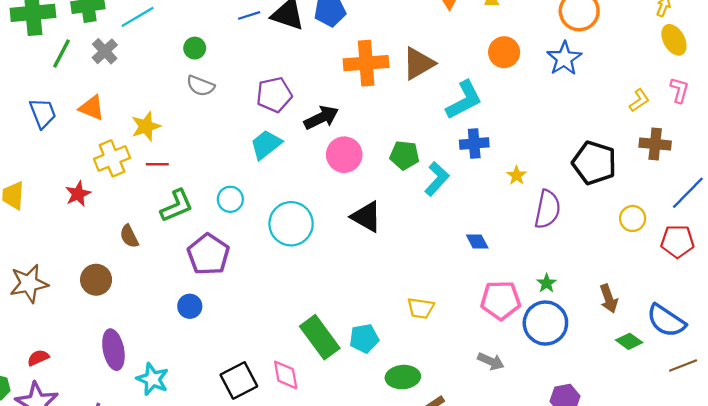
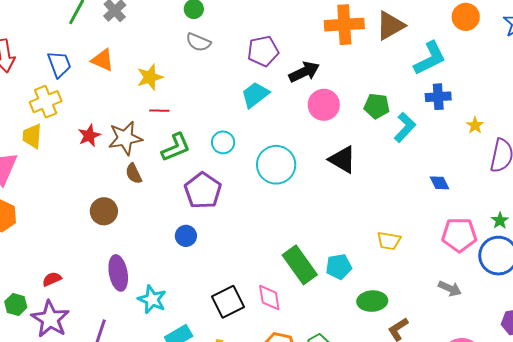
yellow cross: (112, 158) -> (46, 102), moved
brown star: (29, 284) -> (125, 138), moved

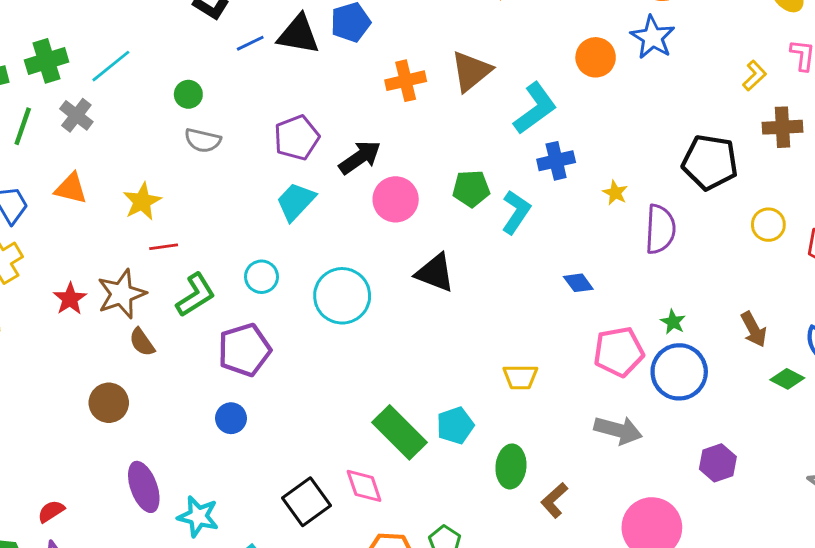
orange circle: (466, 17) -> (596, 57), moved
orange cross: (344, 25) -> (406, 81), size x0.7
purple pentagon: (203, 191) -> (244, 350), turned 30
gray arrow: (450, 288) -> (618, 430), size x1.4
green ellipse: (372, 301) -> (511, 466), turned -72

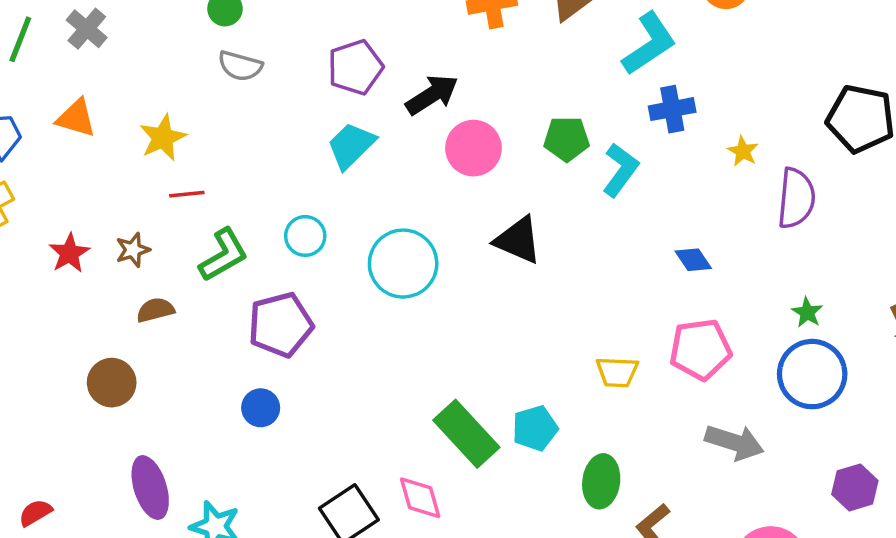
brown star: (122, 294) -> (133, 250), size x0.6
brown semicircle: (142, 342) -> (155, 310), turned 108
pink pentagon: (619, 352) -> (700, 349), moved

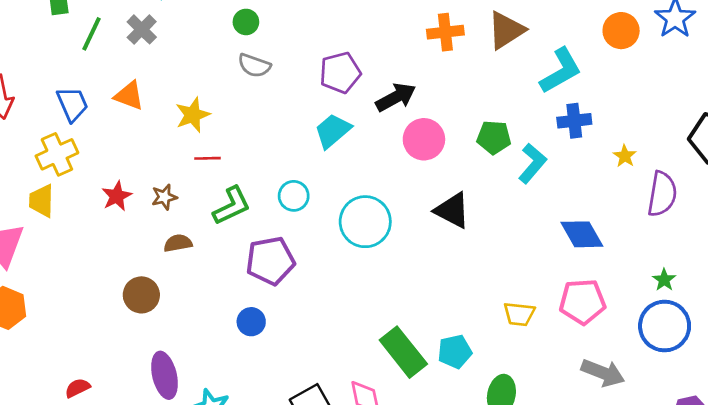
blue diamond: (693, 260) -> (582, 234), size x1.6

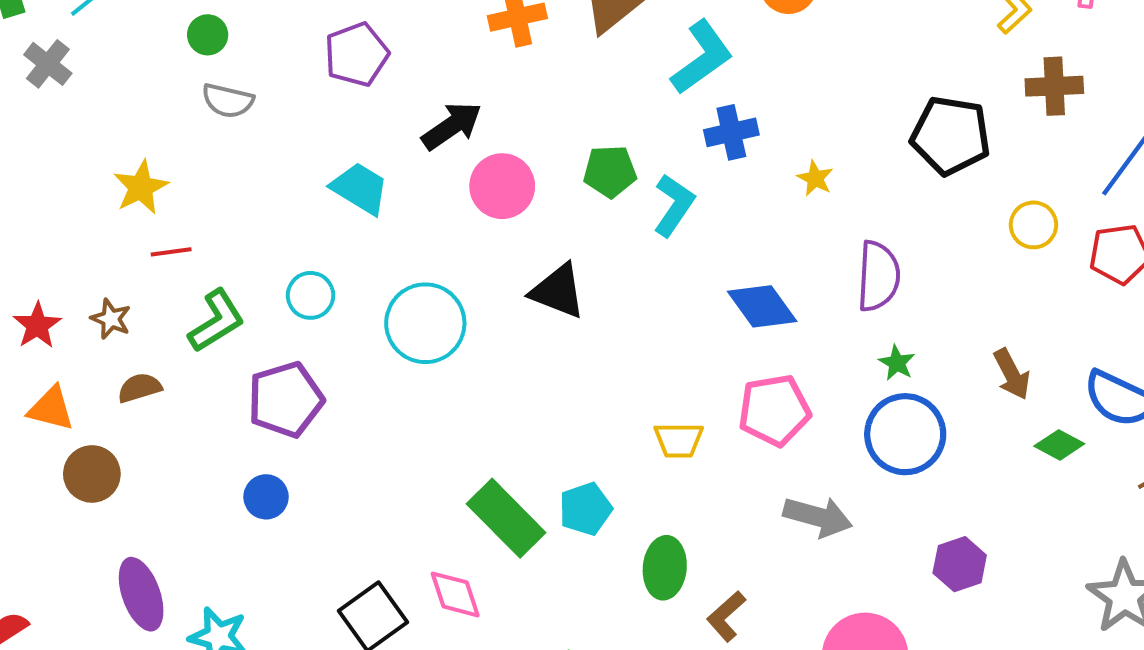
purple pentagon: (340, 73) -> (357, 55), moved
orange triangle: (129, 96) -> (51, 408), moved
cyan trapezoid: (333, 131) -> (360, 188), turned 78
purple semicircle: (662, 194) -> (878, 276), moved
brown star: (164, 197) -> (111, 319), turned -30

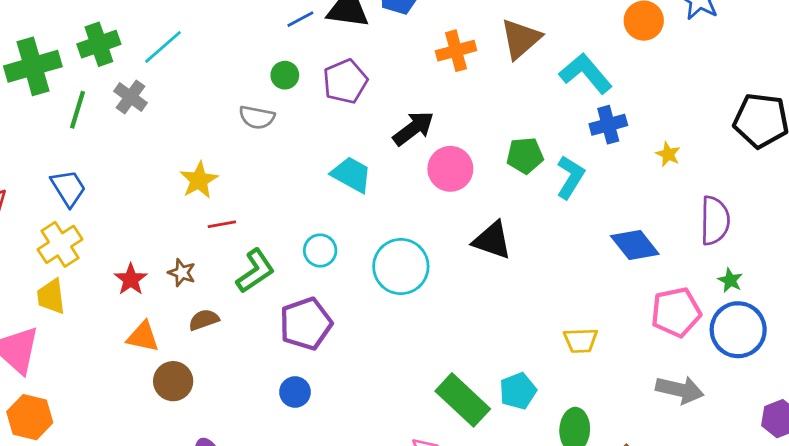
green circle: (208, 35) -> (285, 75), moved
cyan L-shape: (702, 57) -> (586, 73), turned -92
pink pentagon: (774, 410) -> (676, 312), moved

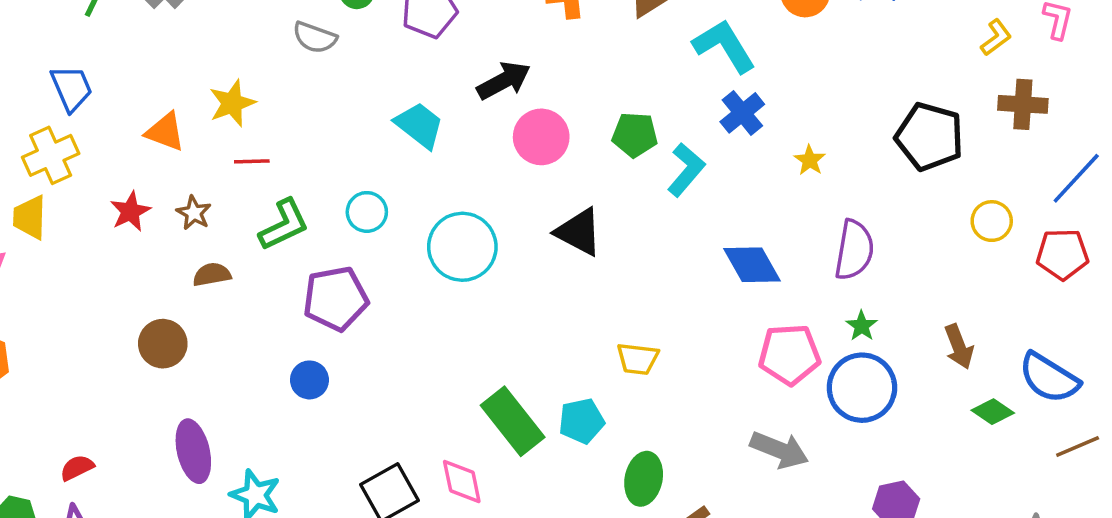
blue cross: (608, 125) -> (742, 113), turned -33
orange triangle: (143, 337) -> (165, 132), moved
yellow trapezoid: (581, 340) -> (638, 359), moved

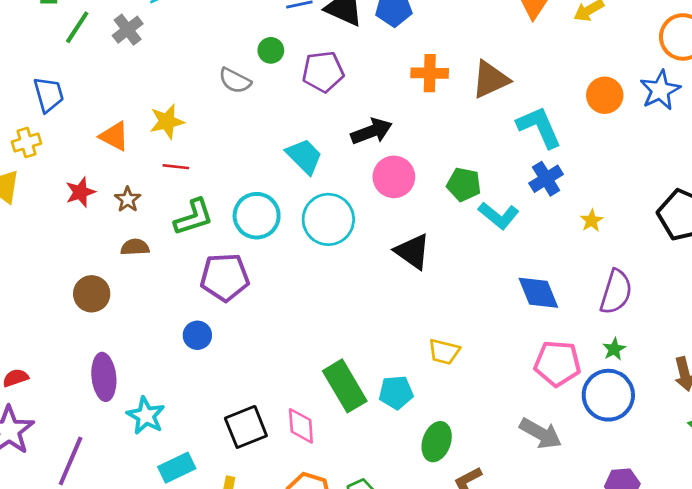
yellow cross: (51, 155) -> (27, 143), size x0.7
cyan L-shape: (686, 170) -> (499, 216), turned 81
cyan circle: (367, 212) -> (257, 216), size x1.5
cyan circle: (462, 247) -> (328, 219), moved

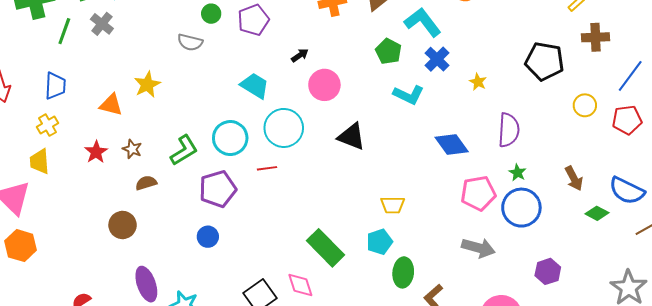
blue trapezoid: (49, 95) -> (55, 86), turned 32
black arrow: (372, 131) -> (300, 55), size x0.6
red line: (176, 167) -> (267, 168), moved
green pentagon: (464, 184) -> (389, 51), moved, turned 30
cyan pentagon: (396, 392) -> (379, 242), moved

